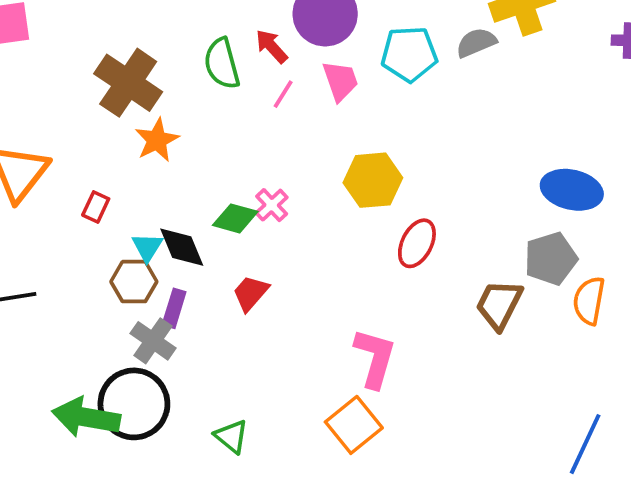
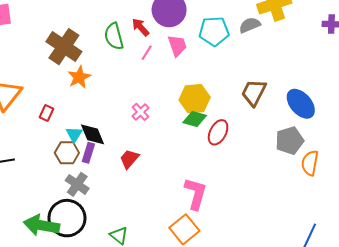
blue ellipse: (572, 190) -> (301, 104), turned 36
green diamond: (235, 218) -> (195, 119), moved
brown trapezoid: (499, 304) -> (254, 93), moved
purple rectangle: (174, 308) -> (88, 153), moved

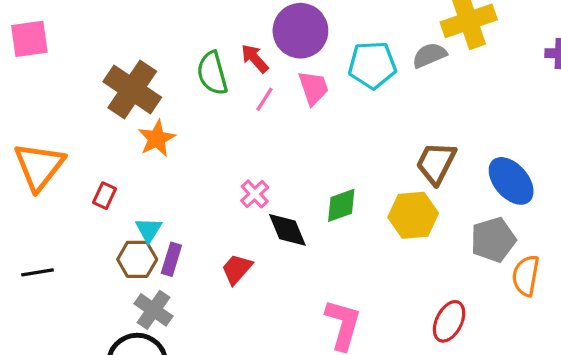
yellow hexagon: (195, 99) -> (413, 215), moved
green diamond: (195, 119) -> (341, 205), turned -35
red ellipse: (218, 132) -> (449, 321), moved
black diamond: (92, 134) -> (287, 230), moved

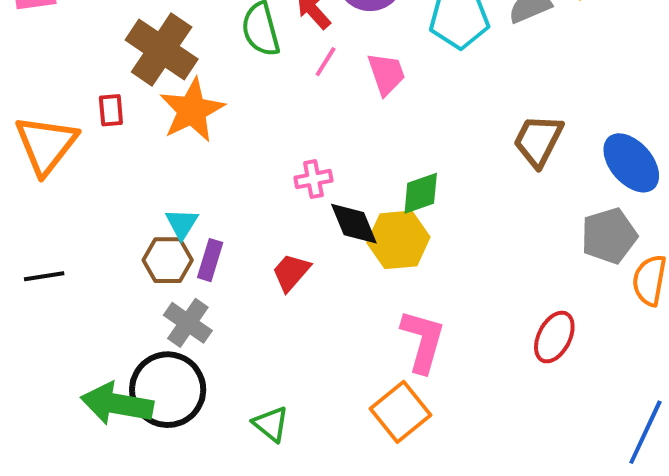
pink trapezoid: (314, 88) -> (386, 74), moved
orange star: (157, 138) -> (192, 110), size x1.4
pink cross: (255, 194) -> (313, 179), turned 32
red rectangle: (105, 196) -> (111, 110), moved, turned -30
yellow hexagon: (413, 215) -> (398, 240), moved

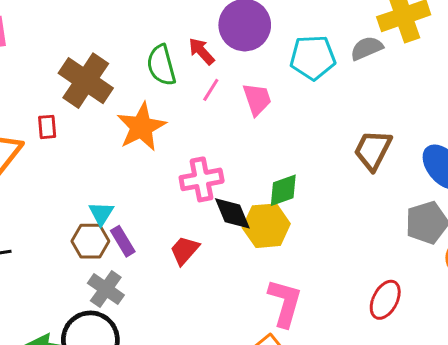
orange star: (192, 110) -> (141, 127), moved
pink cross: (313, 179) -> (202, 179), size x1.5
purple rectangle: (210, 260) -> (123, 241), turned -48

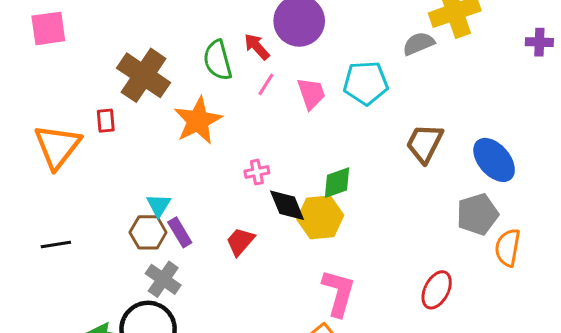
cyan pentagon: (313, 57) -> (366, 83), moved
pink cross: (202, 179) -> (257, 172), size x0.6

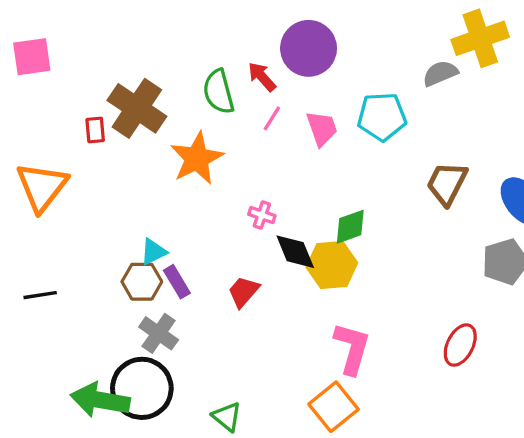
red rectangle: (106, 121) -> (95, 130), moved
pink cross: (257, 172) -> (262, 215), turned 30
cyan triangle: (159, 205) -> (154, 252), turned 32

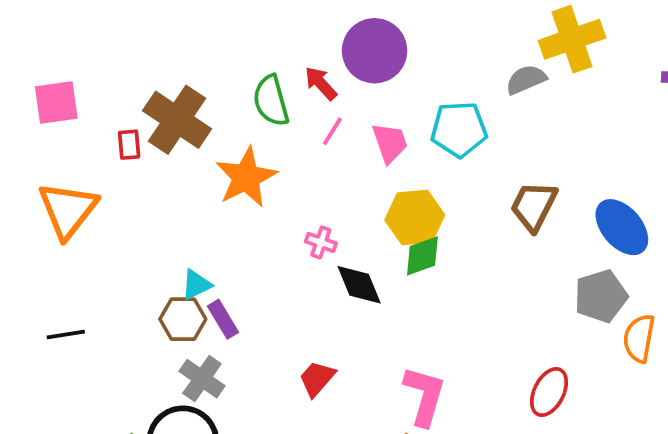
pink square: (32, 57) -> (56, 102), moved
yellow hexagon: (332, 265) -> (415, 218), moved
red trapezoid: (244, 292) -> (317, 379), moved

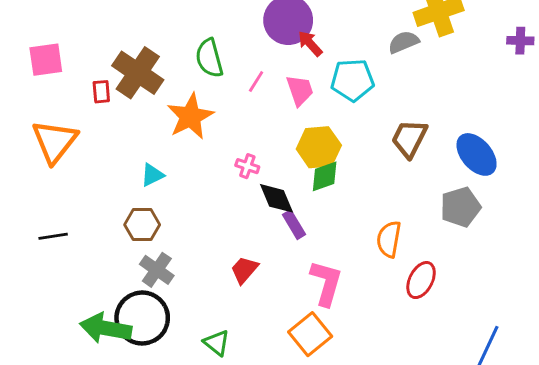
red arrow: (321, 83) -> (310, 44), moved
cyan triangle: (196, 285) -> (152, 175), moved
purple rectangle: (223, 319) -> (294, 225), moved
orange semicircle: (639, 338) -> (389, 239), moved

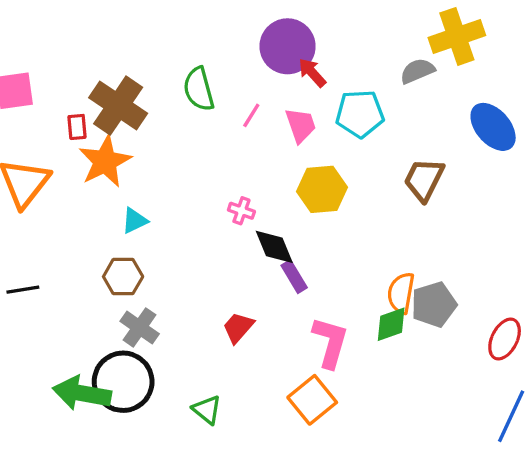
orange star: (190, 117) -> (105, 161), moved
blue ellipse: (477, 154) -> (493, 127), moved
green diamond: (325, 176) -> (391, 324), moved
gray pentagon: (460, 207) -> (434, 304), moved
red ellipse: (421, 280) -> (505, 339), moved

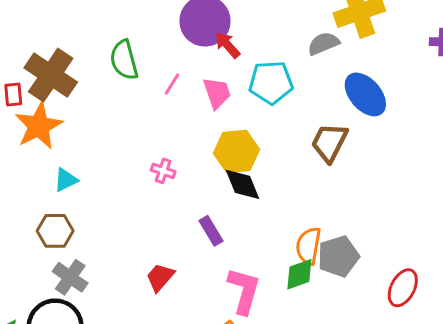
blue ellipse: (493, 127) -> (365, 94), moved
black diamond: (274, 247) -> (242, 184), moved

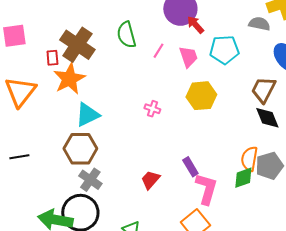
gray semicircle: (323, 44) -> (259, 24), turned 35
cyan triangle: (66, 180) -> (87, 115), size x1.5
black diamond: (242, 184) -> (267, 118), moved
brown hexagon: (55, 231) -> (80, 149), size x1.4
purple rectangle: (211, 231) -> (190, 167), moved

